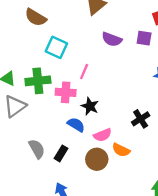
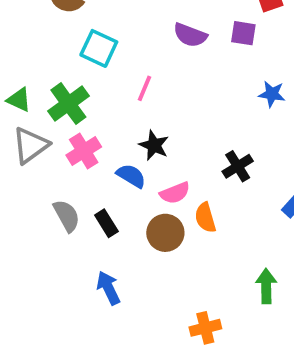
green cross: (38, 81) -> (68, 104), turned -30
pink cross: (66, 92) -> (84, 151), moved, turned -36
orange semicircle: (121, 150) -> (205, 218), turned 48
black rectangle: (61, 153) -> (106, 223), turned -63

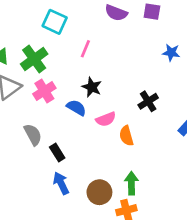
black rectangle: (106, 223) -> (57, 153), moved
brown circle: (165, 233) -> (99, 192), moved
green arrow: (266, 286) -> (131, 183), moved

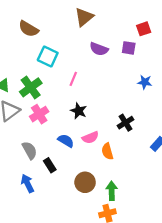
blue semicircle: (76, 108) -> (66, 141), moved
blue arrow: (61, 183) -> (27, 183), moved
brown circle: (99, 192) -> (85, 182), moved

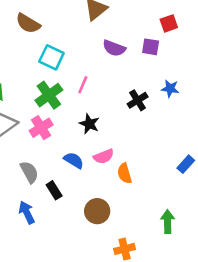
green cross: (31, 87) -> (49, 95), moved
black cross: (126, 123) -> (138, 100), moved
green arrow: (112, 191) -> (168, 222), moved

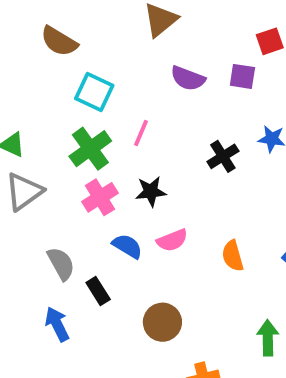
black star: (89, 124) -> (151, 191), turned -30
pink cross: (41, 128) -> (100, 197), moved
orange semicircle: (125, 173) -> (233, 256), moved

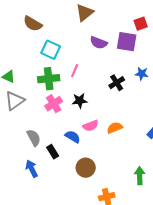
purple square: (242, 76) -> (127, 42), size x1.5
green cross: (90, 149) -> (49, 79), turned 30
blue semicircle: (127, 246) -> (73, 137), moved
orange semicircle: (233, 256) -> (115, 128), moved, turned 84

